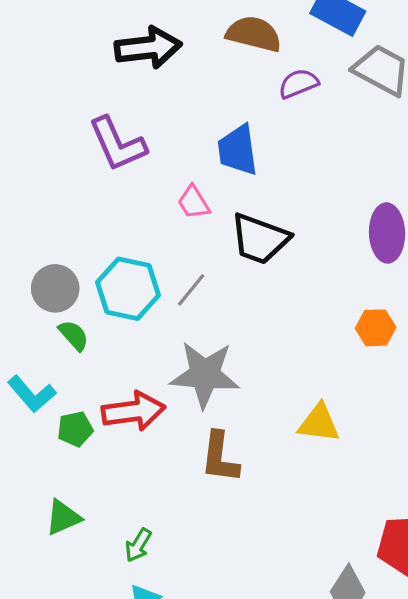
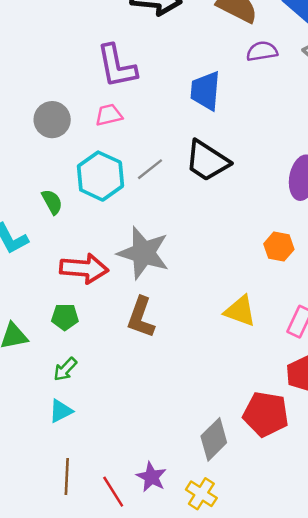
pink trapezoid: (194, 202) -> (109, 115), moved, turned 96
gray circle: (55, 288) -> (52, 120), moved
gray line: (191, 290) -> (150, 169), moved
yellow triangle: (319, 423) -> (240, 311), moved
green pentagon: (75, 429) -> (65, 317), moved

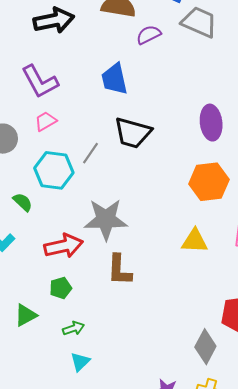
orange hexagon: (279, 247) -> (209, 182), size x1.6
green arrow: (65, 369) -> (74, 328), turned -135

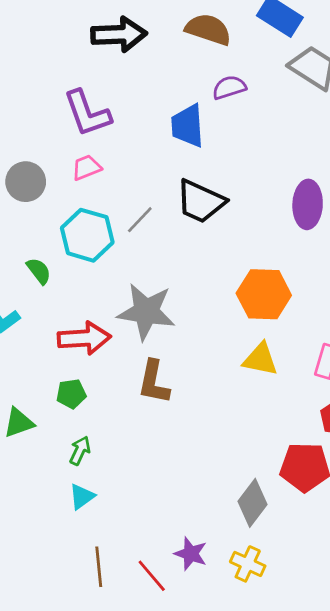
purple semicircle: (149, 35) -> (229, 87), moved
orange hexagon: (209, 182) -> (264, 294), moved
green arrow: (74, 328) -> (80, 451), turned -55

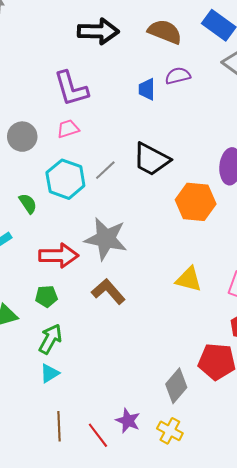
blue trapezoid: (188, 126) -> (147, 89), moved, size x0.7
orange hexagon: (264, 294) -> (196, 202), moved
brown L-shape: (154, 382) -> (108, 291), turned 124
green arrow: (80, 451) -> (50, 339), size x1.4

